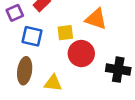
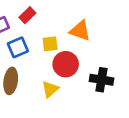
blue square: (32, 36) -> (18, 47), turned -36
yellow triangle: (53, 83) -> (50, 89), moved, turned -48

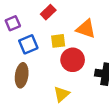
red rectangle: (27, 15) -> (48, 12), moved
yellow triangle: (50, 89) -> (62, 94), moved

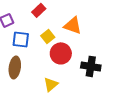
yellow square: (58, 41) -> (48, 36), turned -32
blue square: (28, 44) -> (21, 39), turned 30

